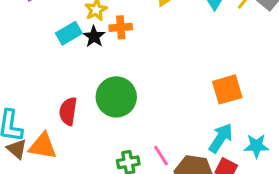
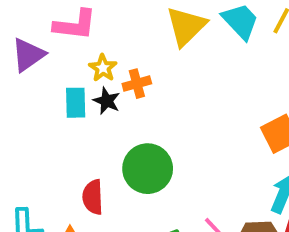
cyan rectangle: (69, 33) -> (76, 103), turned -50

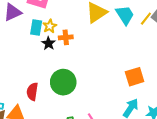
cyan rectangle: (76, 103) -> (36, 28), moved

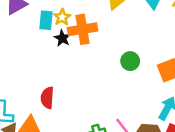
orange cross: (66, 37) -> (82, 29), size x1.6
green circle: (63, 82) -> (130, 61), moved, size x0.6

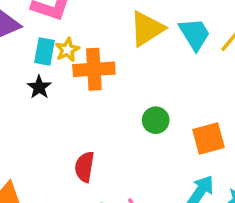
black star: (62, 38) -> (39, 87), moved
red semicircle: (47, 98) -> (85, 167), moved

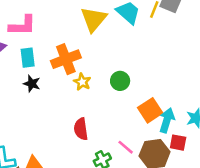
yellow star: (67, 50) -> (82, 82), moved
orange square: (208, 138) -> (150, 110), moved

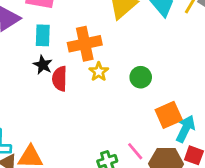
red semicircle: (81, 129) -> (60, 79), moved

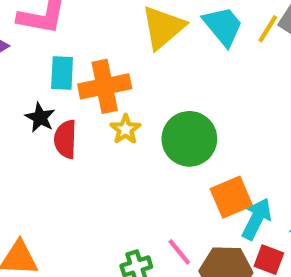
cyan rectangle: (43, 35) -> (62, 73), moved
green circle: (141, 77) -> (189, 139), size x1.6

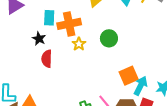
red semicircle: (65, 139) -> (47, 59), moved
green circle: (189, 139) -> (109, 38), moved, size x0.7

